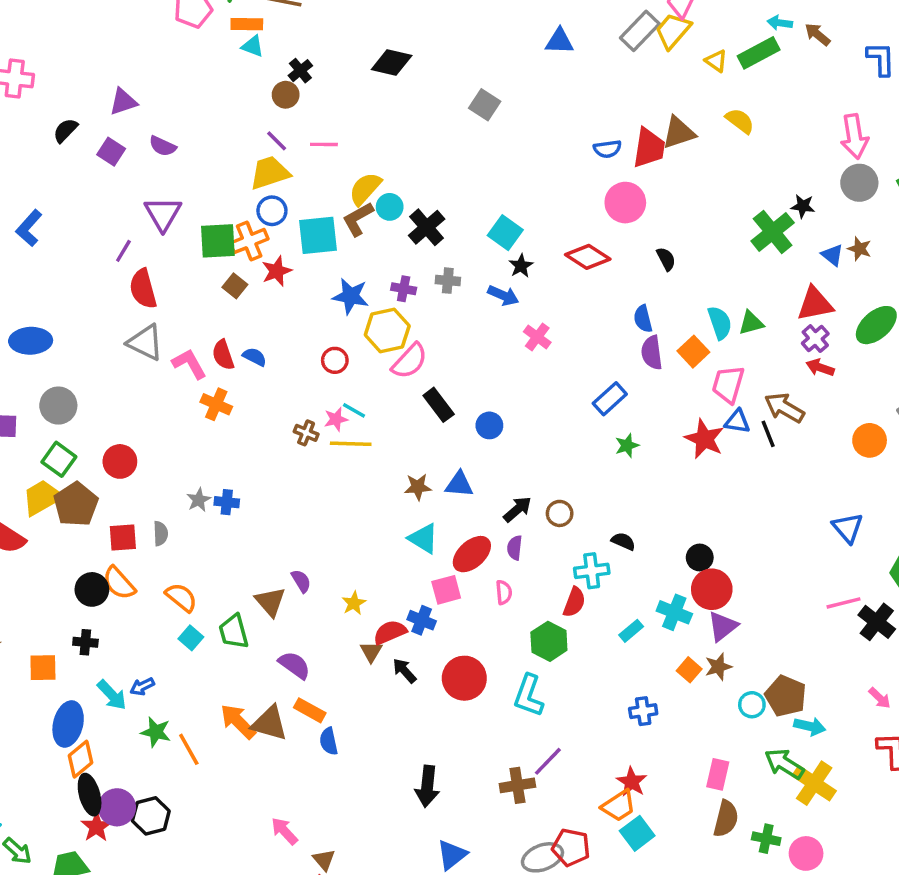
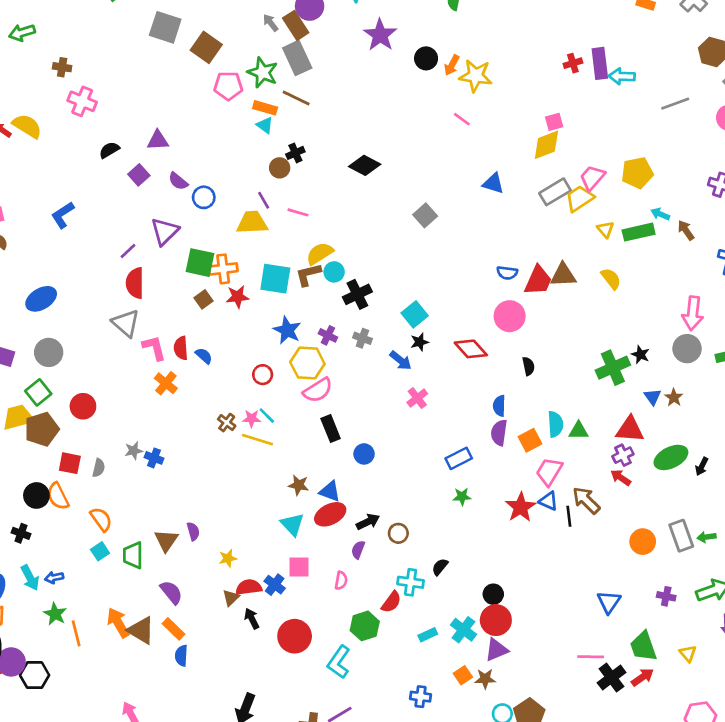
blue circle: (272, 211) -> (204, 197), moved
blue ellipse: (31, 341) -> (41, 299), turned -44
black semicircle: (623, 541) -> (440, 567), turned -90
red ellipse: (472, 554) -> (330, 514), moved

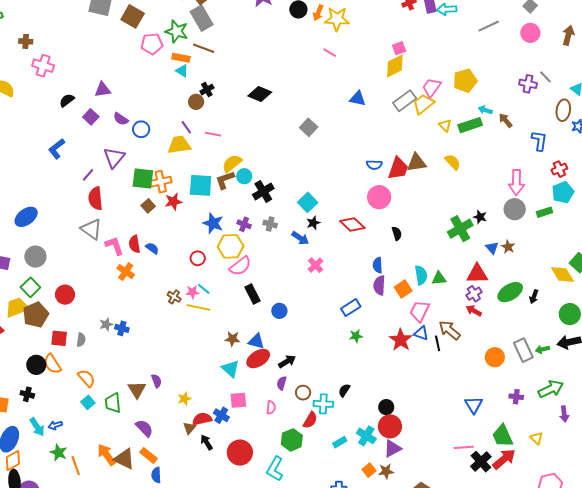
blue L-shape: (63, 215) -> (57, 149), moved
brown circle: (398, 533) -> (303, 393), moved
red arrow: (642, 677) -> (504, 459), size x1.4

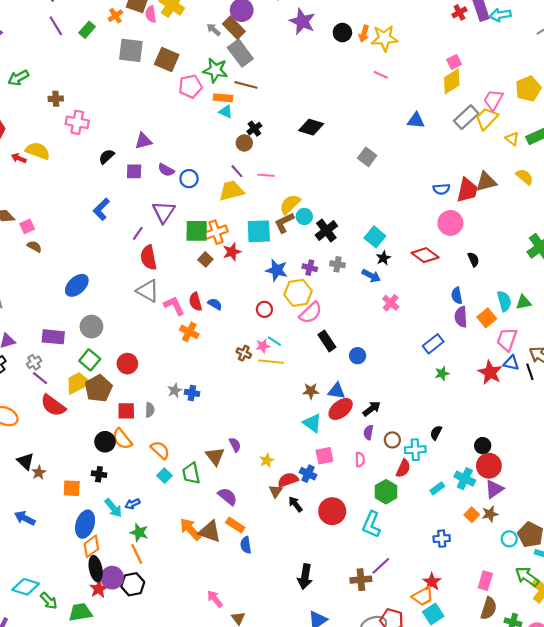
purple square: (91, 117) -> (134, 171), turned -35
orange line: (76, 466) -> (137, 554), moved

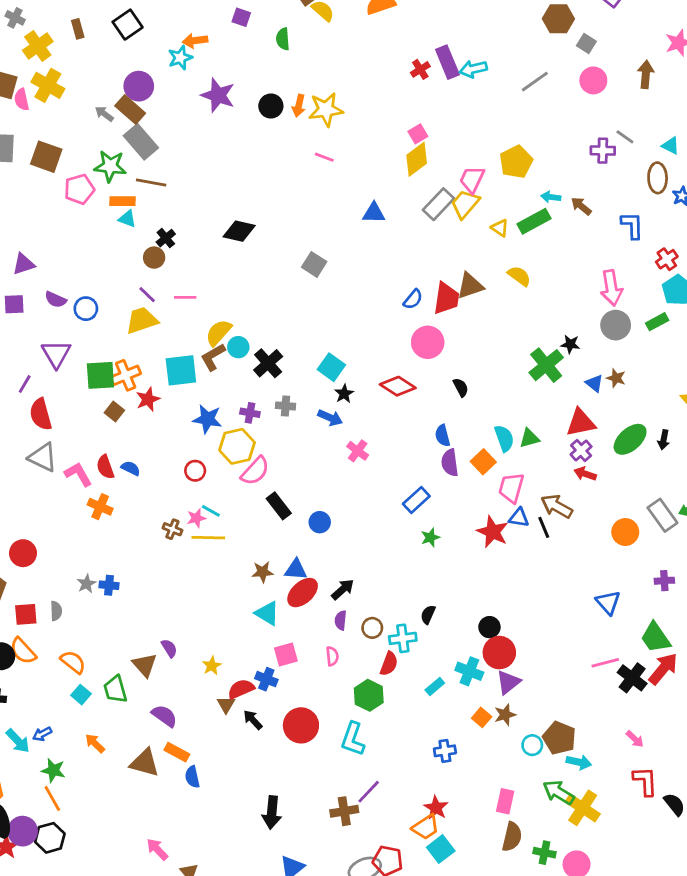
blue semicircle: (441, 189) -> (413, 299), turned -42
orange arrow: (190, 529) -> (95, 743), moved, size x0.7

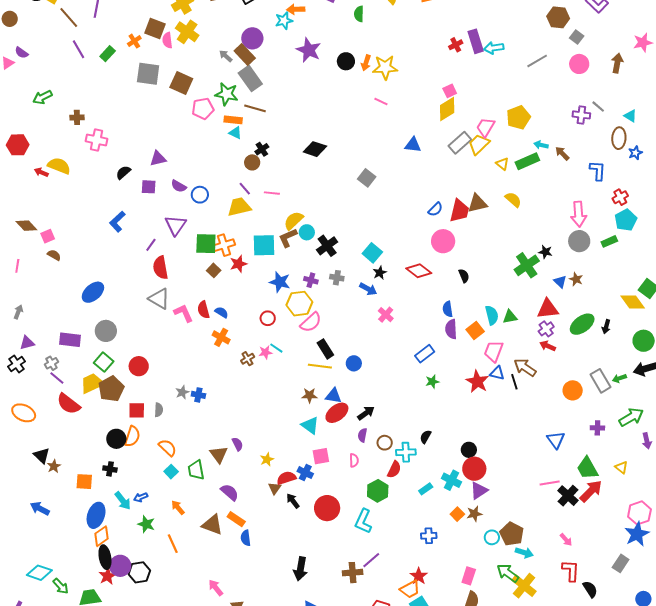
orange cross: (100, 507) -> (221, 337), moved
brown cross: (172, 529) -> (248, 359), turned 32
yellow line: (208, 538) -> (320, 366), moved
orange semicircle: (23, 651) -> (132, 436), turned -125
orange line: (52, 798) -> (173, 544), moved

